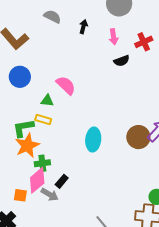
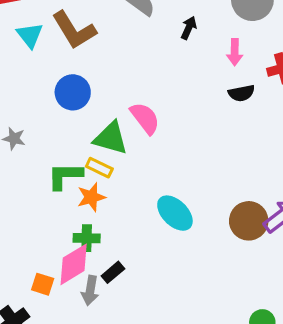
green triangle: (47, 101) -> (111, 138), size x1.6
cyan ellipse: (93, 140) -> (175, 213), turned -60
orange star: (27, 145) -> (91, 197), moved, size x0.7
gray arrow: (50, 194) -> (90, 290), turned 60

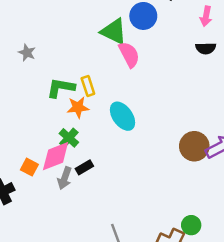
blue circle: (73, 92) -> (143, 16), moved
green triangle: (111, 138) -> (114, 31), moved
yellow rectangle: (99, 168) -> (88, 86), turned 36
cyan ellipse: (175, 213) -> (123, 116), moved
green cross: (87, 238) -> (69, 138), turned 30

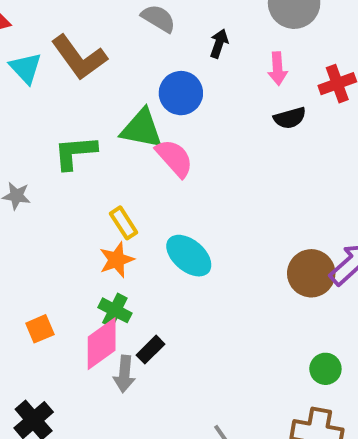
green L-shape: (61, 88) -> (75, 152), moved
orange square: (29, 167) -> (40, 329), moved, turned -36
green circle: (191, 225) -> (325, 369), moved

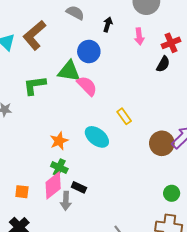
brown L-shape: (79, 57) -> (34, 35), turned 88
black semicircle: (290, 118) -> (163, 64), moved, turned -42
yellow rectangle: (124, 223) -> (124, 116), moved
orange square: (40, 329) -> (22, 192), moved, turned 32
black rectangle: (151, 350) -> (79, 187), turned 72

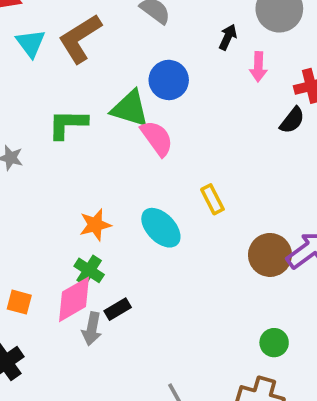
black arrow: (108, 24) -> (228, 37), moved
black rectangle: (79, 187) -> (118, 309), turned -64

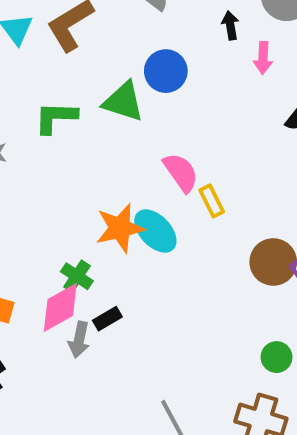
black arrow: (228, 37) -> (230, 25), turned -35
pink semicircle: (157, 138) -> (181, 172), moved
orange star: (95, 225) -> (120, 228), moved, size x1.4

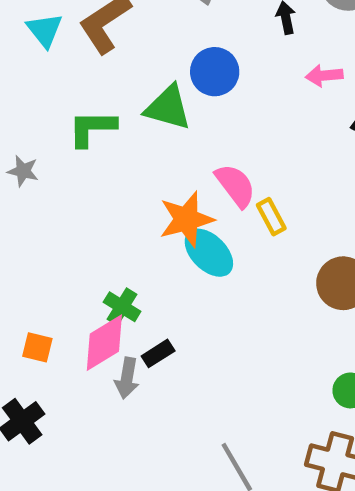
pink arrow: (263, 58) -> (324, 76), moved, turned 84
orange star: (120, 228) -> (186, 219), moved

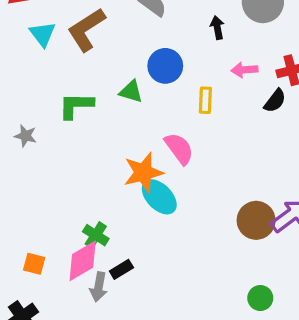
green triangle: (168, 108) -> (131, 91), size x0.7
yellow rectangle: (271, 217) -> (205, 100), moved, turned 30

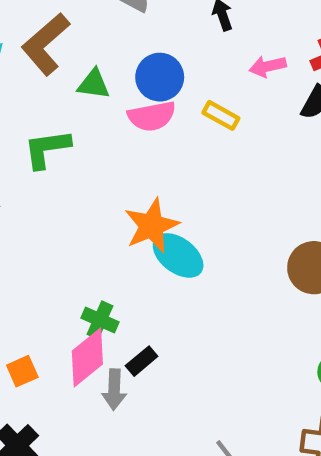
green triangle: (131, 91) -> (94, 84), moved
yellow rectangle: (205, 100) -> (221, 115), turned -55
pink semicircle: (179, 148) -> (152, 116), moved, turned 124
orange square: (34, 264) -> (22, 371), turned -30

